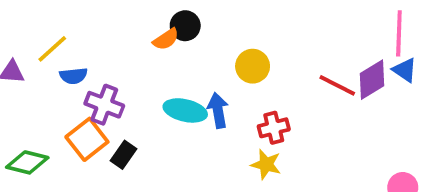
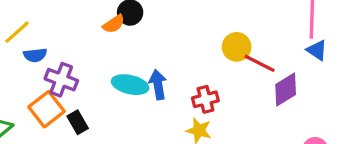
yellow circle: (253, 66) -> (237, 47), moved
purple diamond: (372, 80) -> (286, 89), moved
black rectangle: (124, 155) -> (78, 122), turned -65

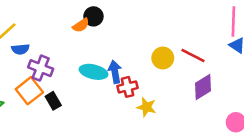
yellow circle: (237, 47) -> (163, 58), moved
purple diamond: (286, 89) -> (203, 87), moved
red cross: (205, 99) -> (128, 87), moved

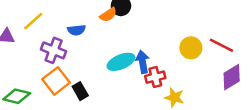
blue semicircle: (20, 49) -> (76, 30), moved
purple cross: (41, 68) -> (54, 50), moved
cyan ellipse: (93, 72) -> (121, 62), turned -36

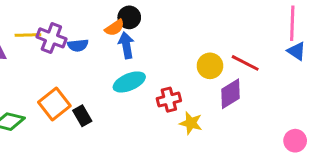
yellow line: (33, 21) -> (28, 35), turned 40
purple cross: (54, 50) -> (51, 38), moved
blue arrow: (143, 62) -> (126, 45), moved
purple diamond: (232, 77) -> (231, 94), moved

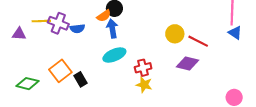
yellow circle: (210, 66) -> (175, 34), moved
purple diamond: (231, 94) -> (188, 63), turned 45
yellow star: (191, 123) -> (144, 85), moved

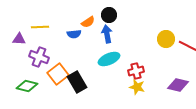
orange semicircle: (104, 16) -> (88, 22), moved
purple cross: (58, 23) -> (39, 57), moved
purple diamond: (188, 63) -> (178, 85), moved
black rectangle: (81, 79) -> (77, 82), size x1.5

